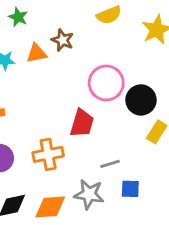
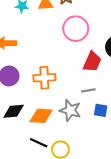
pink circle: (106, 83) -> (76, 29), moved
red trapezoid: (82, 123) -> (92, 62), moved

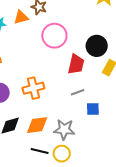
gray star: (70, 110) -> (64, 130), moved

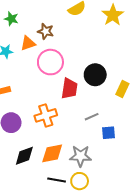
pink circle: (54, 36) -> (50, 62), moved
black circle: (97, 46) -> (95, 75), moved
red trapezoid: (76, 64) -> (69, 88), moved

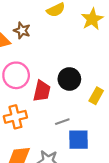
pink circle: (50, 62) -> (16, 75), moved
blue square: (109, 133) -> (79, 140), size x1.5

